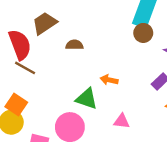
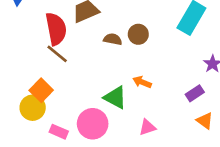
brown circle: (143, 33) -> (138, 34), moved
pink triangle: (122, 121) -> (147, 127), turned -35

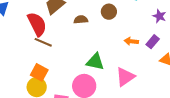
brown circle: (138, 34) -> (109, 12), moved
orange arrow: (142, 82) -> (131, 41), moved
pink triangle: (147, 127) -> (125, 77), size x1.5

